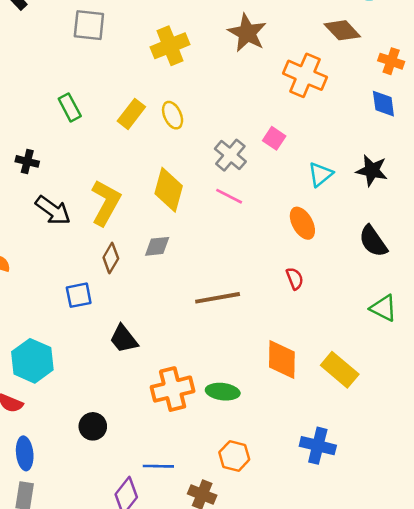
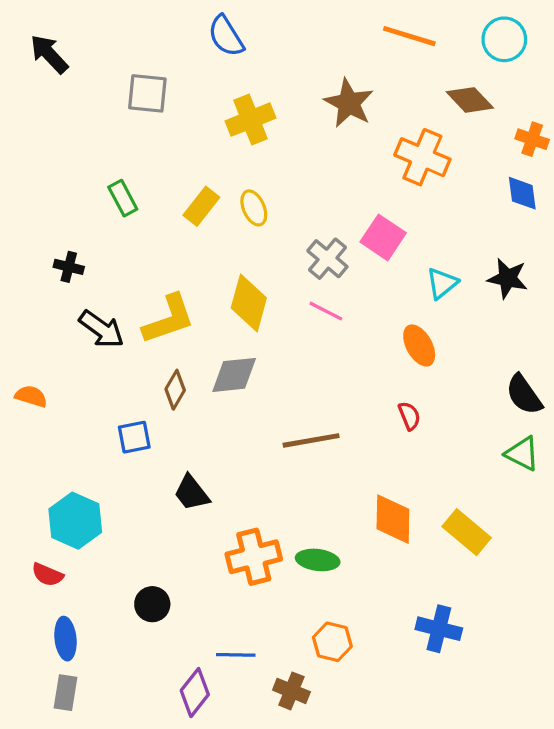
pink square: (274, 138) -> (383, 237), size x1.5
yellow L-shape: (106, 203) -> (169, 319), turned 42
black semicircle: (373, 241) -> (524, 395), moved
gray diamond: (157, 246) -> (234, 375), size x1.4

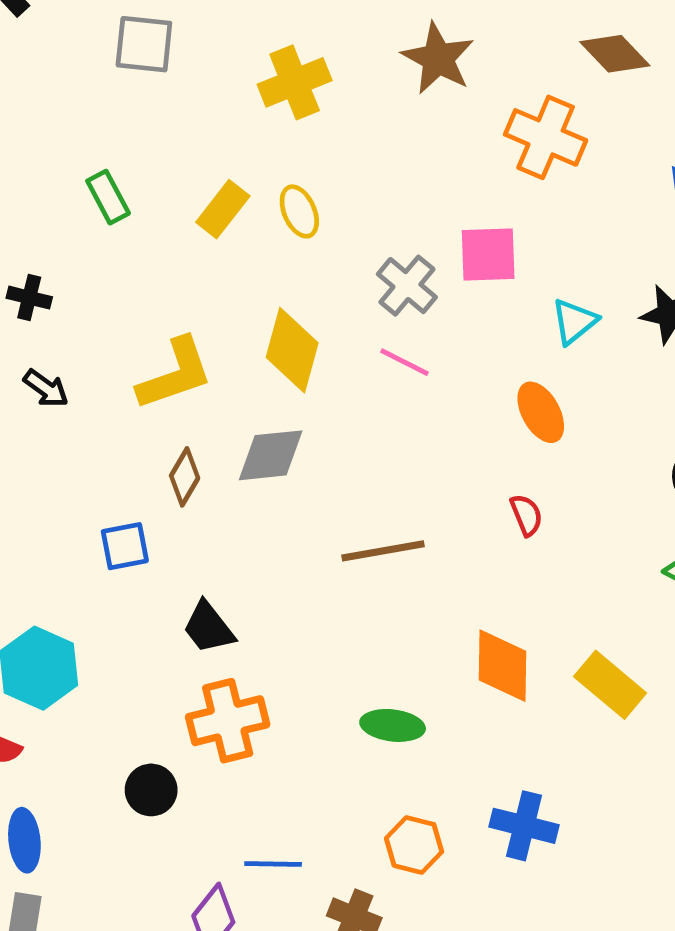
pink square: (383, 237) -> (488, 255), turned -36
black arrow: (102, 329) -> (46, 388), moved, size x0.7
orange cross: (254, 557) -> (228, 721), moved
blue cross: (439, 629) -> (524, 826), moved

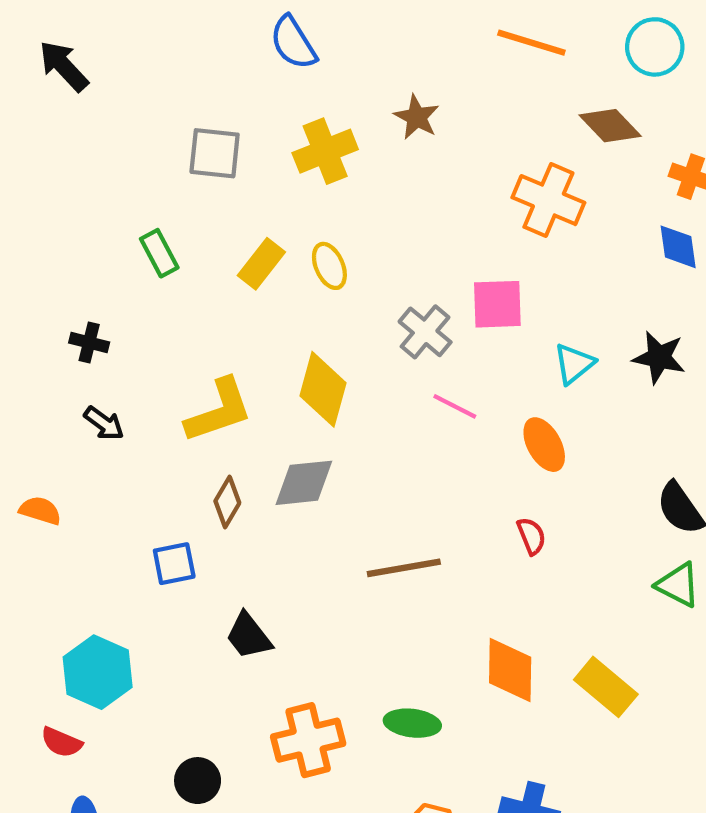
gray square: (144, 44) -> (215, 153), moved
brown star: (438, 58) -> (417, 117), moved, size x0.7
pink line: (405, 362) -> (455, 406), moved
orange cross: (228, 721) -> (308, 740), moved

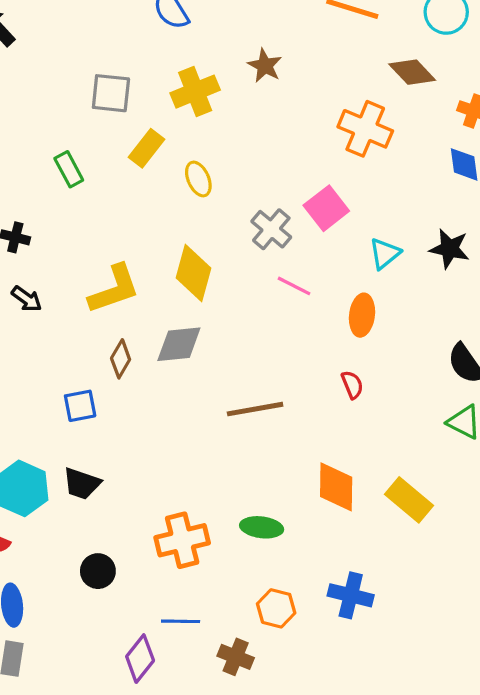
yellow rectangle: (261, 264) -> (147, 148), moved
pink square: (497, 304) -> (326, 208), turned -36
orange ellipse: (544, 445) -> (362, 315), turned 36
black trapezoid: (249, 636) -> (82, 484), moved, turned -33

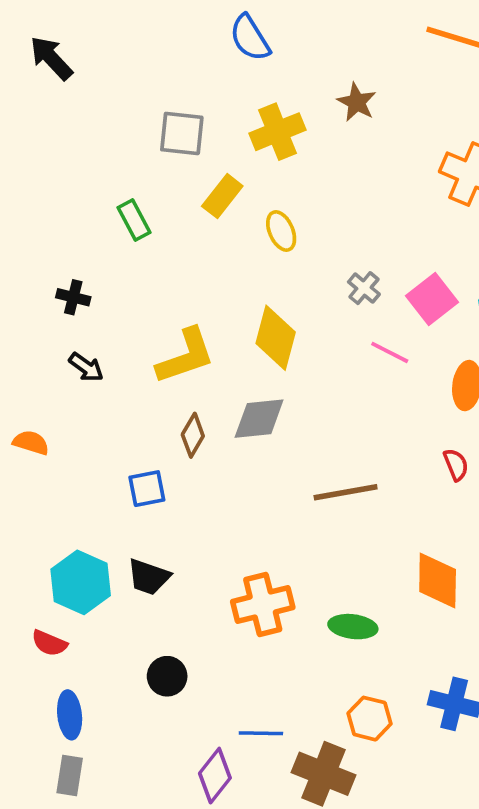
pink square: (326, 208) -> (432, 299), moved
gray cross: (271, 229) -> (364, 288), size x0.7
orange cross: (182, 540) -> (263, 604), moved
brown cross: (236, 657) -> (323, 774), size x1.5

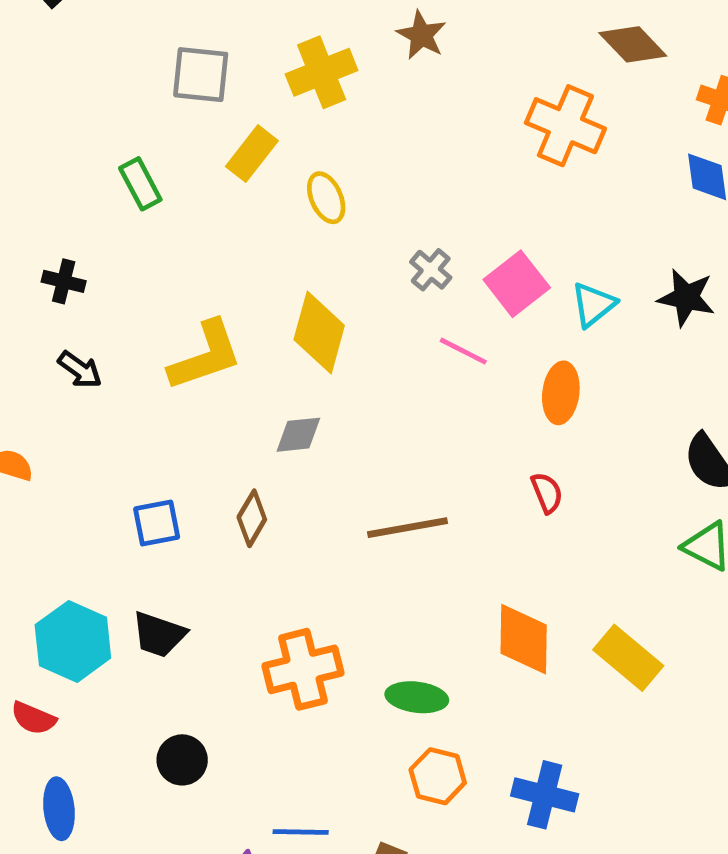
gray diamond: (259, 419) -> (298, 435), size x0.7
brown diamond: (193, 435) -> (252, 518), moved
orange hexagon: (369, 719) -> (438, 776), moved

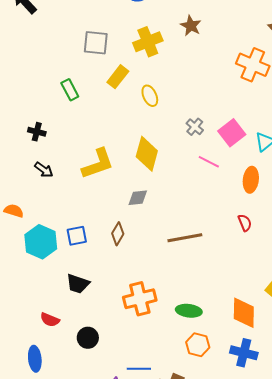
orange diamond: (524, 639) -> (244, 313), moved
cyan hexagon: (73, 641) -> (41, 242), moved
red semicircle: (33, 718) -> (50, 320), moved

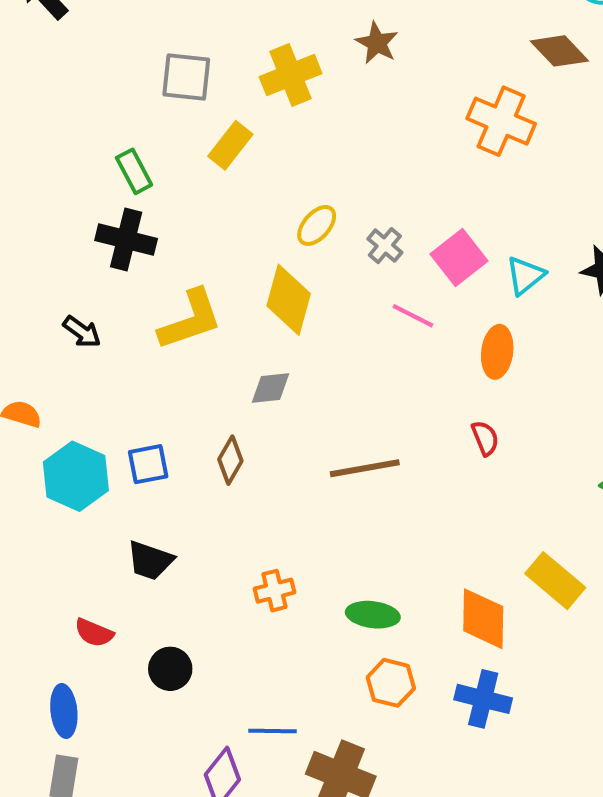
yellow ellipse: (150, 96) -> (317, 225), moved, turned 65
black cross: (37, 132) -> (126, 240), moved, size x1.6
orange cross: (140, 299) -> (275, 591), size x0.6

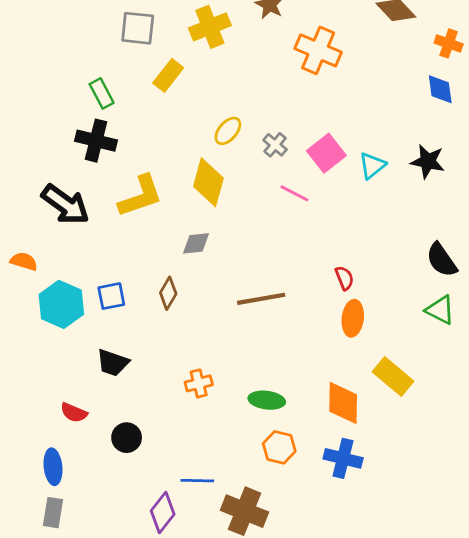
orange cross: (501, 121) -> (318, 50), moved
black arrow: (82, 332) -> (65, 204), size x1.8
orange ellipse: (497, 352) -> (353, 318), moved

